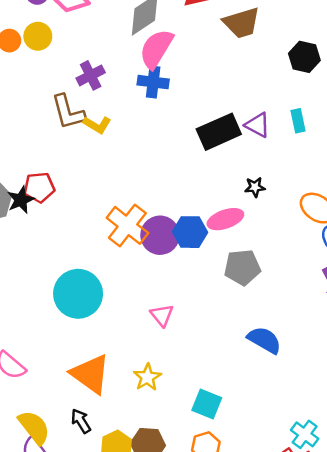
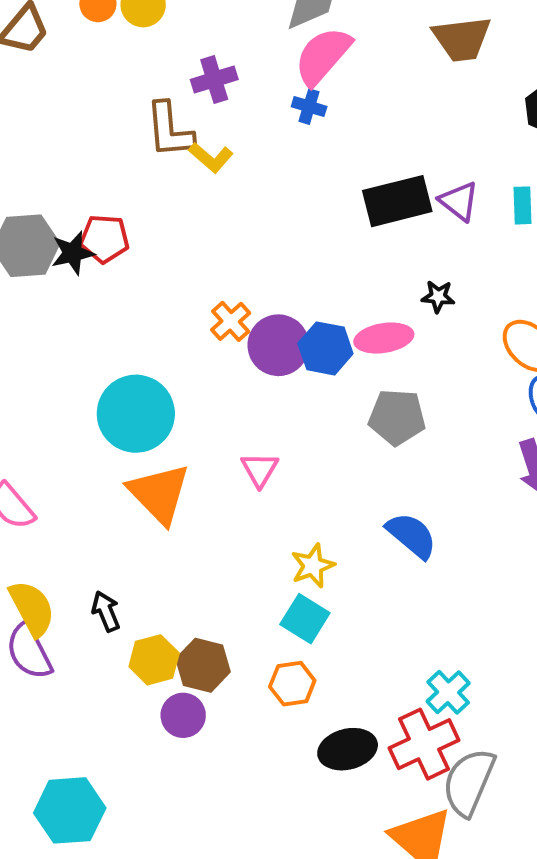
blue cross: (153, 82) -> (309, 107), size x0.7
orange cross: (127, 225) -> (231, 321), size x0.6
orange triangle: (90, 374) -> (159, 493), moved
yellow star: (147, 377) -> (313, 566), moved

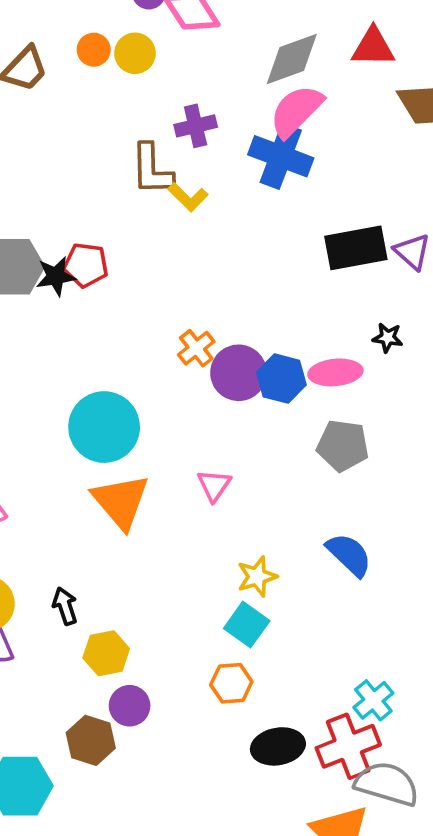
blue cross: (309, 107) -> (281, 156), size x2.0
brown hexagon: (203, 665) -> (91, 740), moved
gray semicircle: (469, 782) -> (387, 784), turned 80

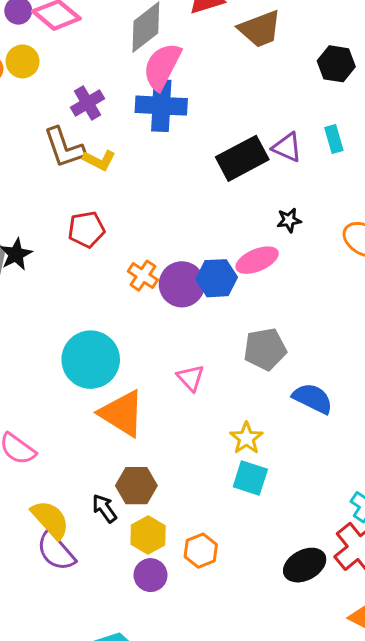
red pentagon: (86, 265) -> (86, 229), moved
gray pentagon: (343, 446) -> (265, 349), moved
orange hexagon: (231, 683) -> (201, 551), moved
purple circle: (130, 706) -> (150, 575), moved
brown hexagon: (91, 740) -> (136, 486), moved

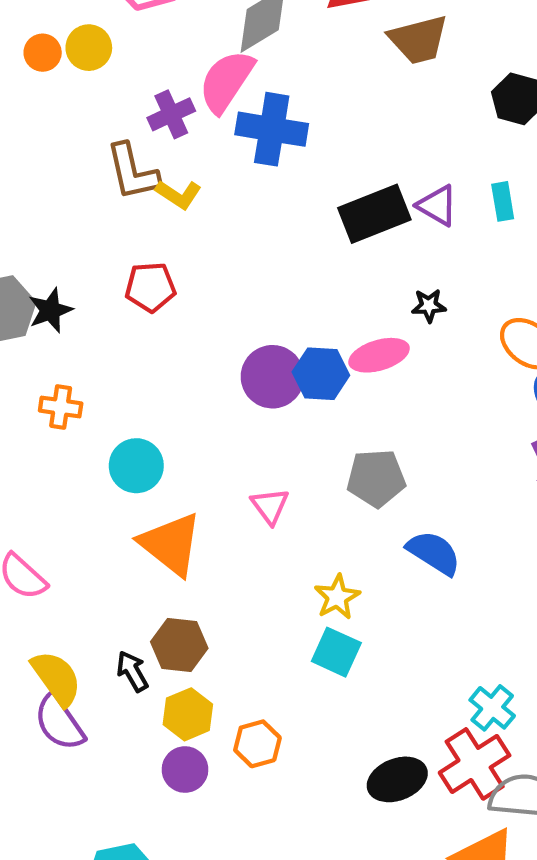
pink semicircle: (162, 66) -> (226, 81), moved
orange cross: (143, 276) -> (61, 407), moved, turned -32
cyan circle: (91, 360) -> (136, 466), size x0.7

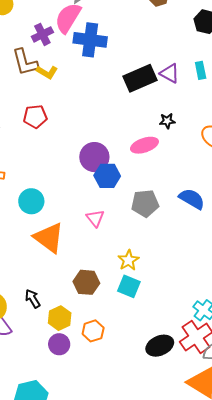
blue hexagon: (321, 374) -> (107, 176), moved
blue semicircle: (434, 553) -> (192, 199), moved
brown hexagon: (179, 645) -> (86, 282), moved

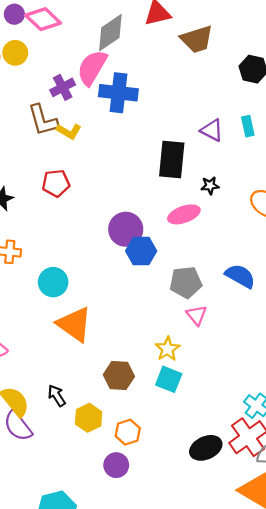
black rectangle: (140, 78) -> (172, 159), moved, turned -60
pink triangle: (95, 218) -> (197, 315), moved
purple circle: (59, 344) -> (116, 465), moved

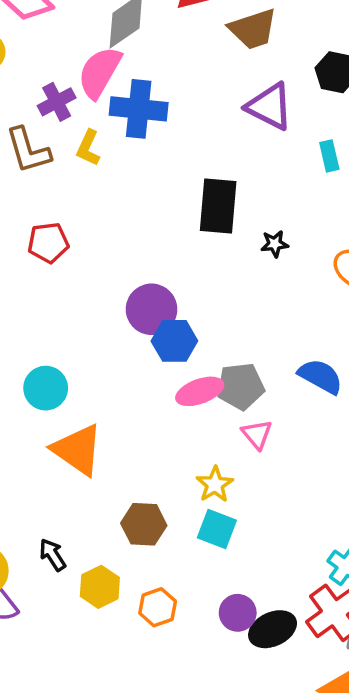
purple triangle: (212, 130) -> (270, 106), moved, size x1.4
yellow L-shape: (69, 131) -> (88, 148), moved, turned 85
pink ellipse: (184, 214) -> (200, 391), moved
purple circle: (116, 465) -> (238, 613), moved

